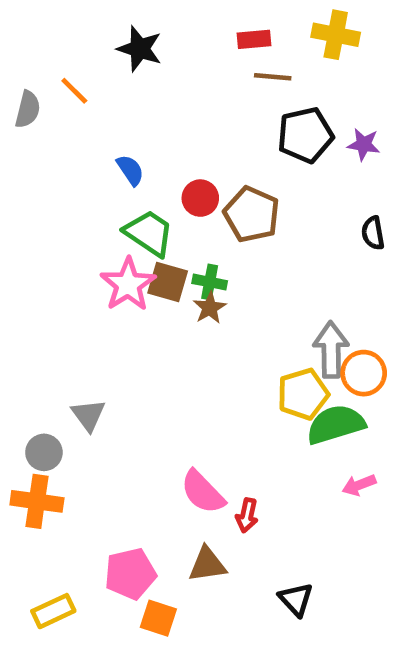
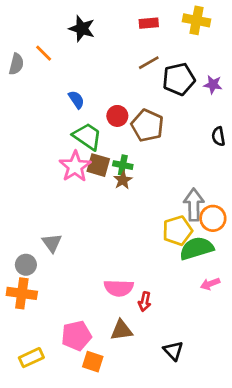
brown line: (273, 77) -> (149, 63), moved, turned -35
pink semicircle: (203, 492) -> (119, 288), turned -44

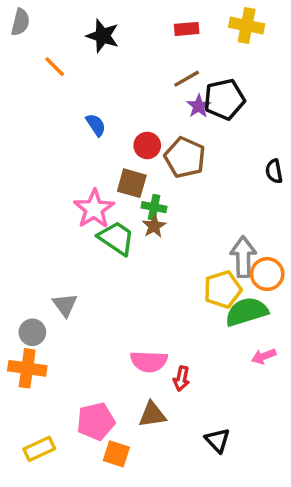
gray semicircle: (16, 64) -> (20, 22), moved
purple star: (213, 85) -> (199, 106), moved, turned 30
green trapezoid: (87, 136) -> (116, 238), moved
brown square: (98, 165) -> (132, 183), moved

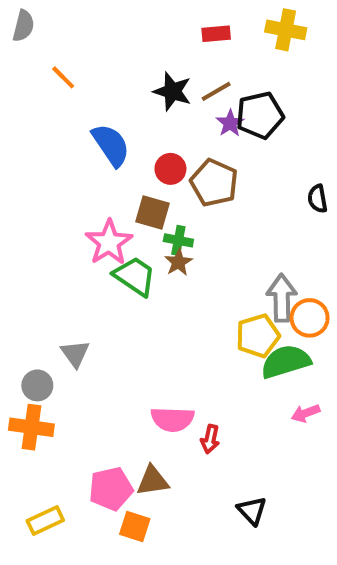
black star: (103, 36) -> (172, 91), moved
blue semicircle: (96, 125) -> (111, 145), size x1.6
brown triangle: (152, 415) -> (153, 481), moved

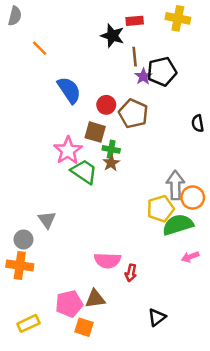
black star: (172, 91) -> (112, 36), moved
brown line: (216, 91) -> (135, 57), turned -66
black triangle: (252, 511) -> (157, 317), turned 36

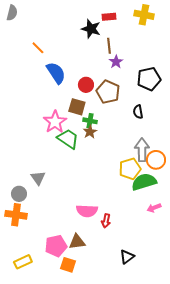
orange line: (40, 48) -> (38, 48), moved
black pentagon: (162, 72) -> (149, 79), moved
black semicircle: (198, 123) -> (138, 112), moved

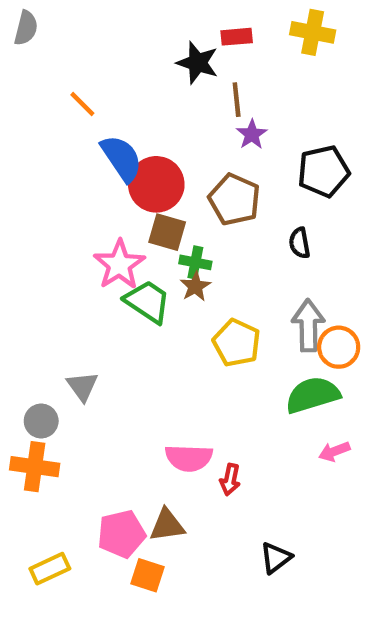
red circle: (86, 85) -> (156, 184), moved, size x1.6
yellow pentagon: (130, 169) -> (237, 343), moved, turned -30

